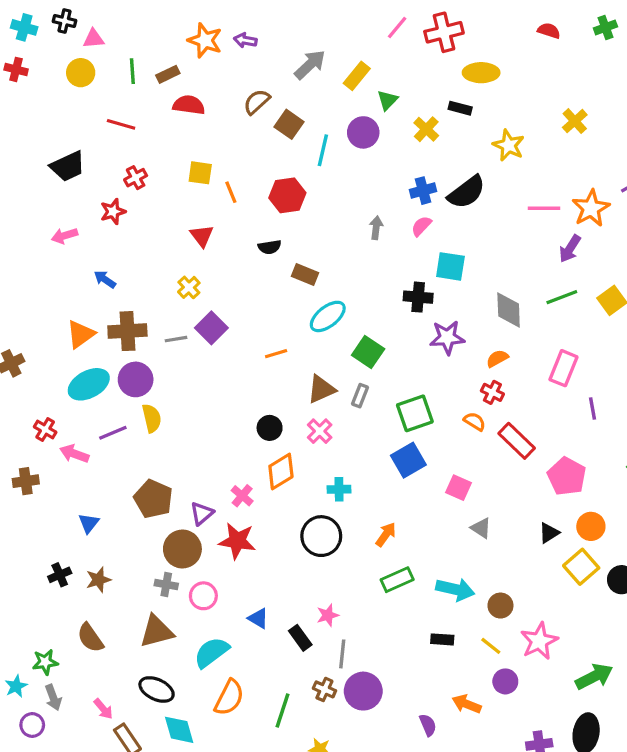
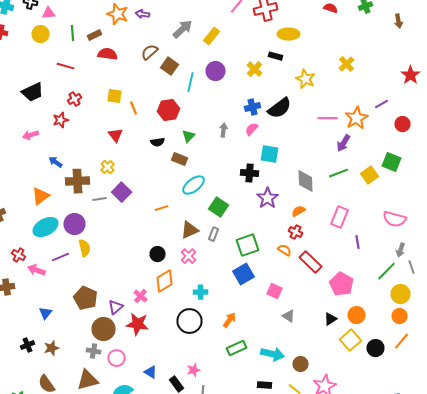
green triangle: (387, 100) -> (188, 136), moved
brown cross: (127, 331) -> (78, 181), moved
purple star: (447, 337) -> (268, 198), turned -30

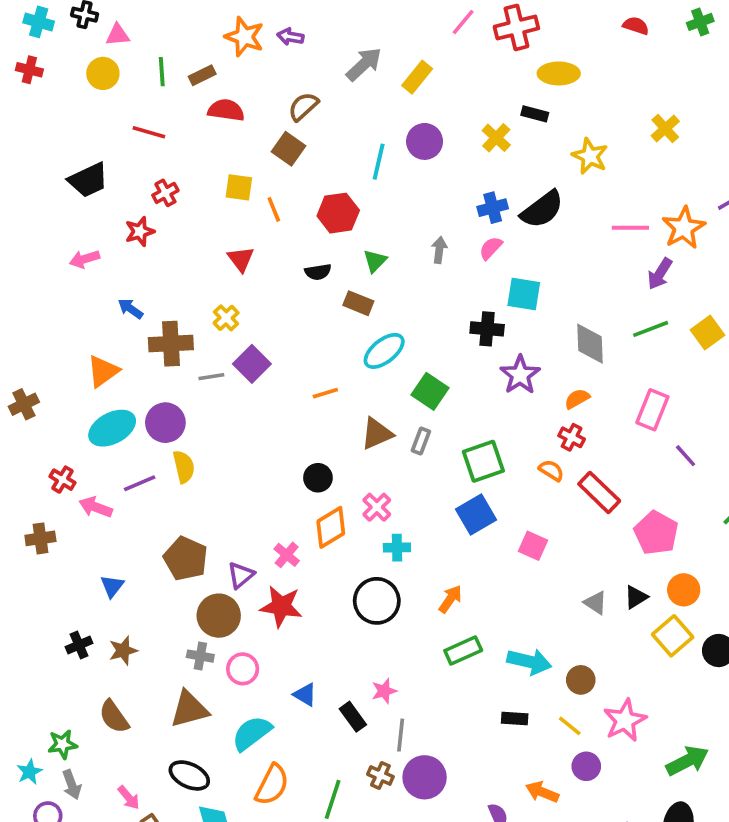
brown square: (170, 66) -> (289, 149), moved
purple line: (358, 242) -> (686, 456), turned -32
pink cross: (188, 256) -> (377, 507), moved
gray triangle: (288, 316) -> (595, 603), moved

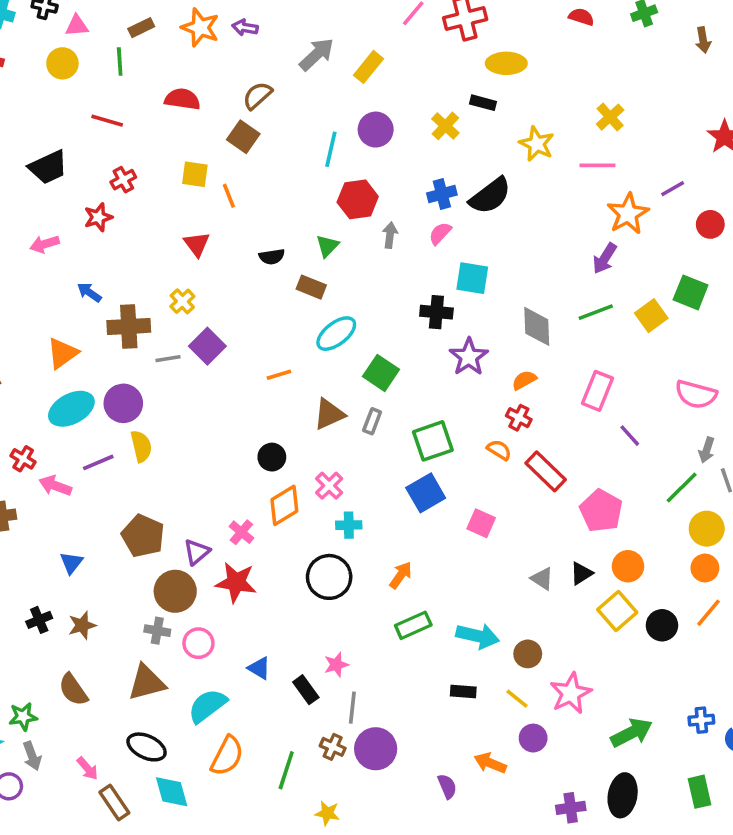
brown rectangle: (202, 75) -> (141, 28), moved
red hexagon: (338, 213) -> (358, 199), moved
pink line: (630, 228) -> (598, 165), moved

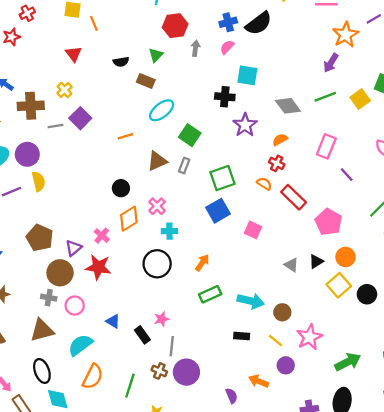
gray diamond: (537, 326) -> (288, 106), turned -35
black ellipse: (147, 747) -> (42, 371), turned 45

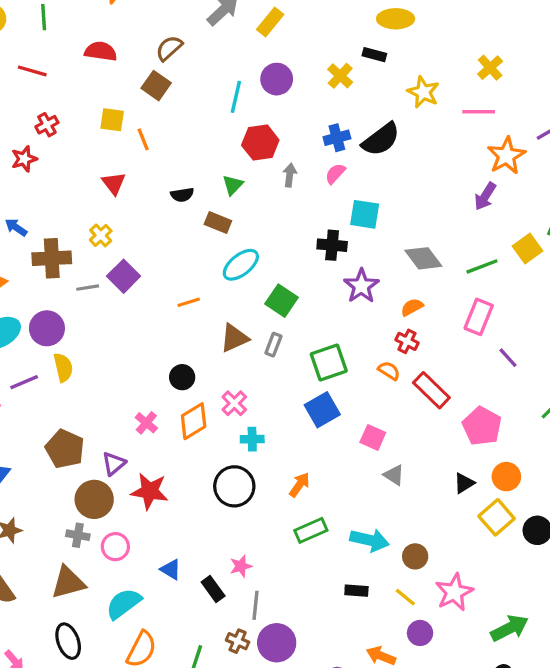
green line: (325, 97) -> (482, 266), moved
pink cross: (102, 236) -> (146, 423), moved
gray triangle: (291, 265) -> (394, 475), moved

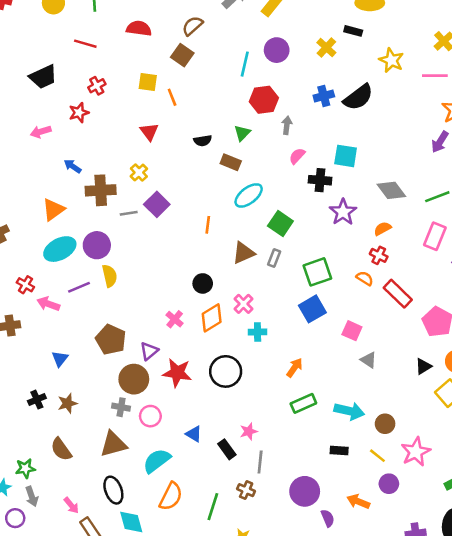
pink semicircle: (335, 174) -> (297, 156), moved
orange line: (189, 302) -> (208, 225), turned -66
black circle: (234, 486) -> (226, 371), moved
purple circle: (277, 643) -> (305, 491), moved

